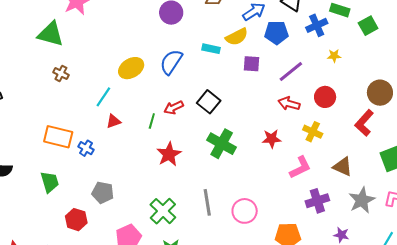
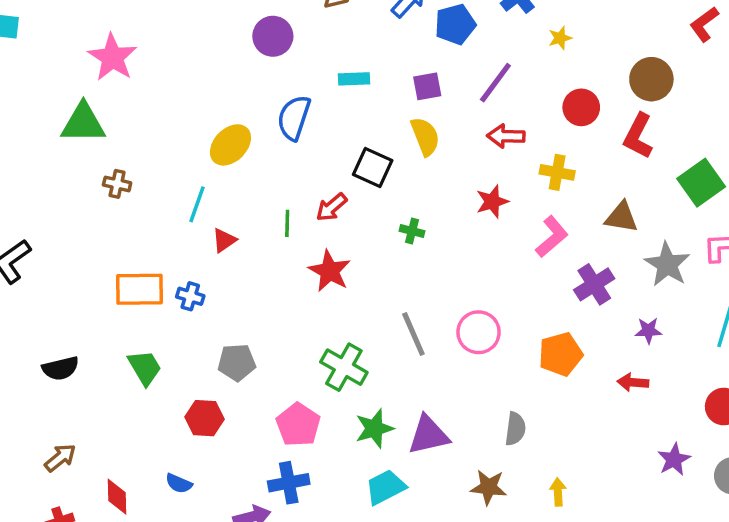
yellow semicircle: (237, 37) -> (425, 136), moved, turned -70
red circle: (325, 97) -> (581, 107), moved
red arrow: (174, 108) -> (331, 207), moved
green cross: (222, 144) -> (412, 231), size x0.5

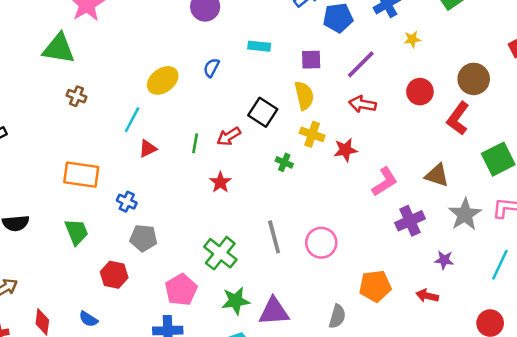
blue semicircle: (294, 118) -> (211, 68), size x0.6
yellow cross: (557, 172) -> (312, 134), moved
red star: (330, 271) -> (220, 182), size x0.7
blue cross: (190, 296) -> (127, 202), moved
orange pentagon: (560, 354) -> (375, 286), moved

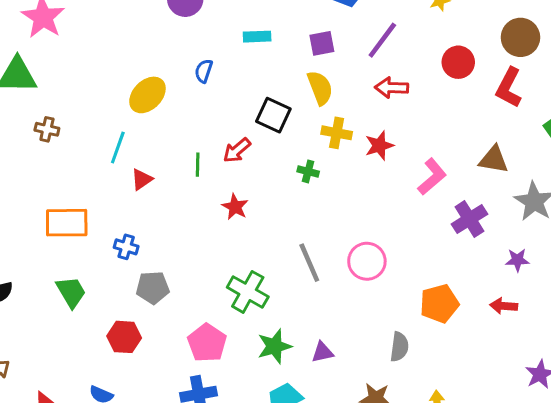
purple triangle: (274, 311) -> (322, 352), size x0.6

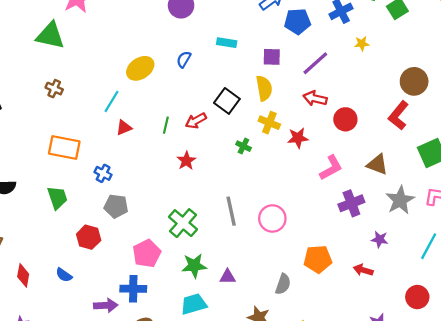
red circle: (458, 62) -> (345, 119), moved
brown cross: (47, 129) -> (54, 89), moved

